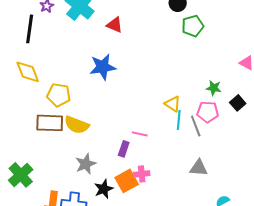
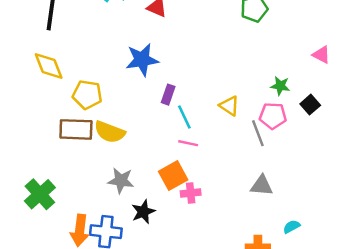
cyan line: (179, 120) -> (184, 117), moved, turned -30
purple rectangle: (124, 149) -> (168, 95), moved
gray star: (86, 164) -> (121, 181), turned 30
orange square: (127, 181) -> (173, 176), moved

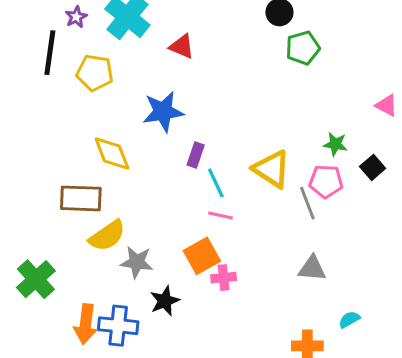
yellow diamond: (49, 66) -> (112, 153), moved
yellow pentagon: (87, 95) -> (95, 73), moved
yellow triangle: (229, 106) -> (272, 169), size x1.5
yellow semicircle: (110, 132) -> (107, 236), moved, turned -56

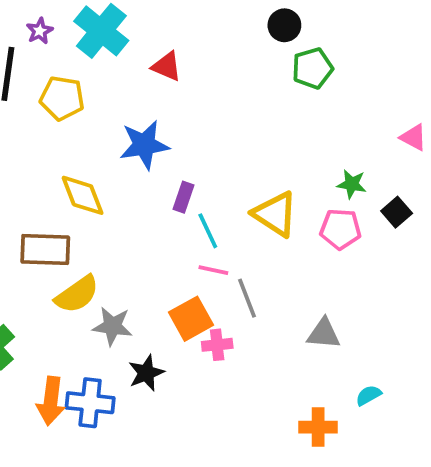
gray line: (307, 203) -> (247, 298), moved

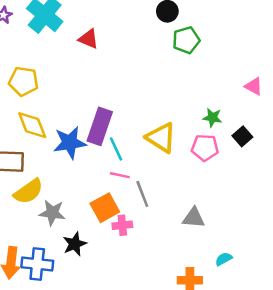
yellow pentagon: (62, 98) -> (23, 81), moved
blue star: (144, 145) -> (70, 143), moved
purple rectangle: (184, 197) -> (100, 126), size x1.8

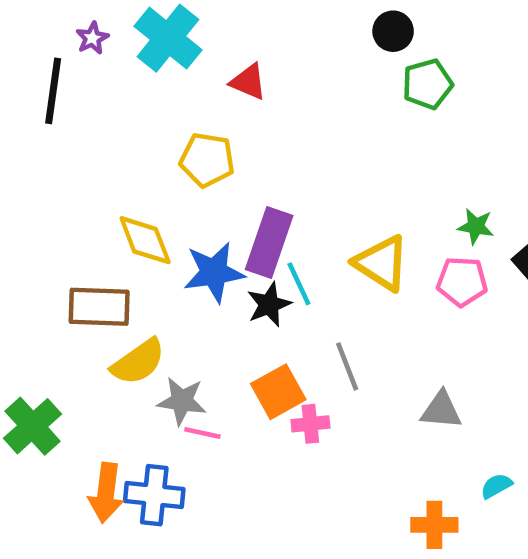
yellow pentagon: (23, 81) -> (207, 160), moved
pink line: (120, 175) -> (202, 433), moved
black star: (75, 244) -> (269, 304), moved

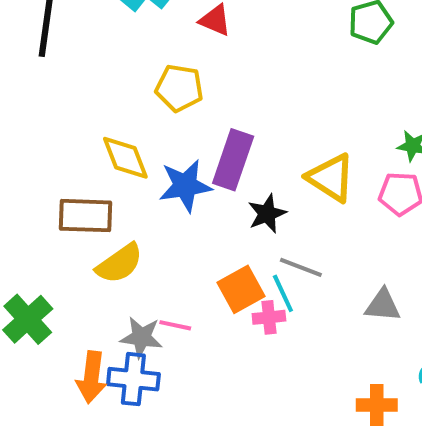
cyan line: (299, 284) -> (283, 293), moved
black star: (269, 304) -> (267, 214), moved
gray line: (347, 366) -> (301, 267), turned -48
gray star: (182, 401) -> (141, 337), moved

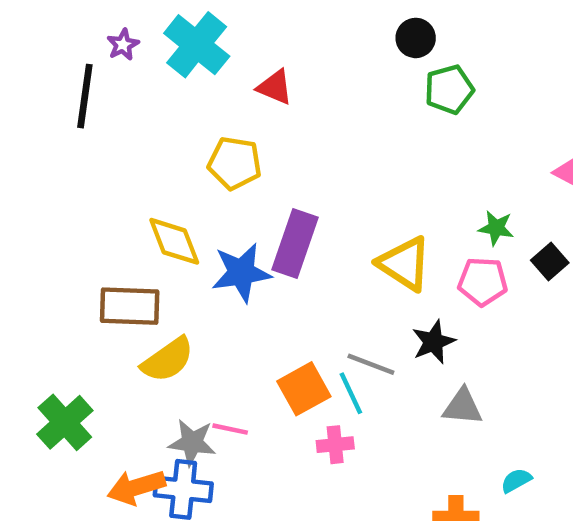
black star: (267, 214) -> (434, 342), moved
pink cross: (269, 317) -> (335, 445), moved
orange arrow: (92, 377) -> (136, 487), turned 66

